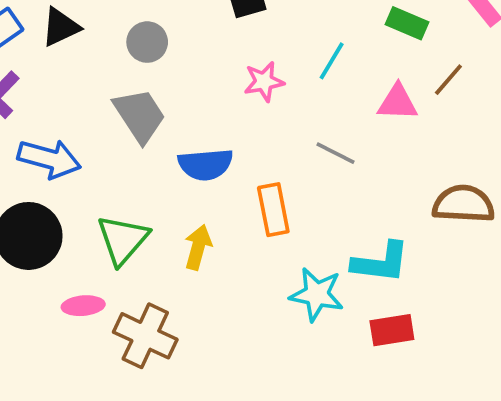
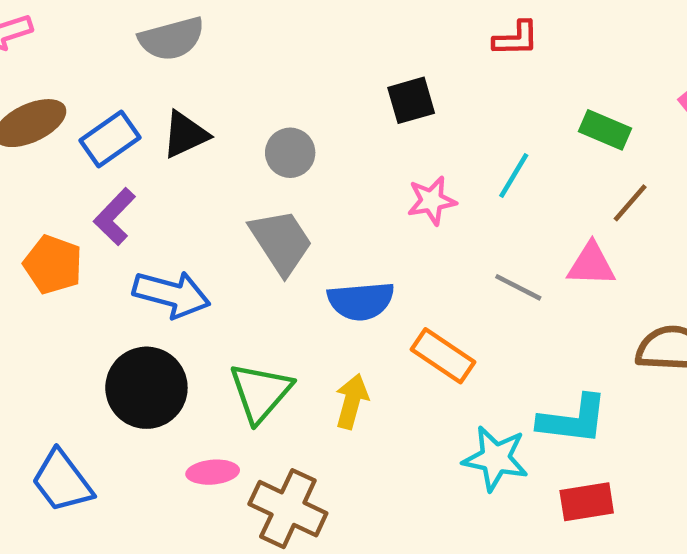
brown line: (448, 80) -> (630, 203), moved
pink triangle: (398, 102) -> (591, 265), moved
orange rectangle: (273, 210) -> (443, 356), turned -45

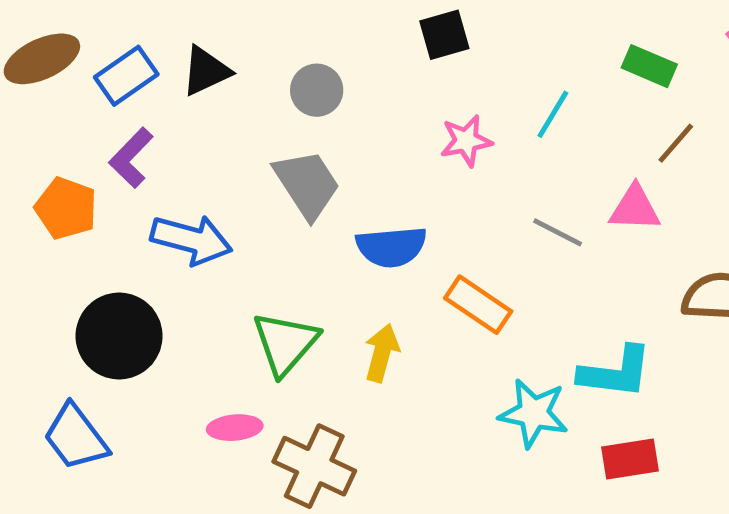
black circle: (146, 388) -> (119, 336), moved

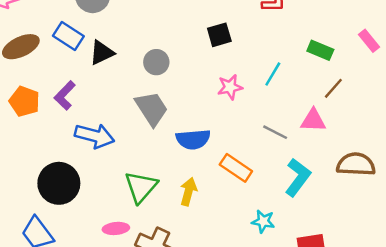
blue rectangle: (126, 76) -> (68, 36), moved, turned 68
orange pentagon: (66, 208) -> (24, 101), moved
cyan L-shape: (616, 372) -> (298, 177), moved, turned -60
cyan star: (534, 413) -> (263, 221), size x0.7

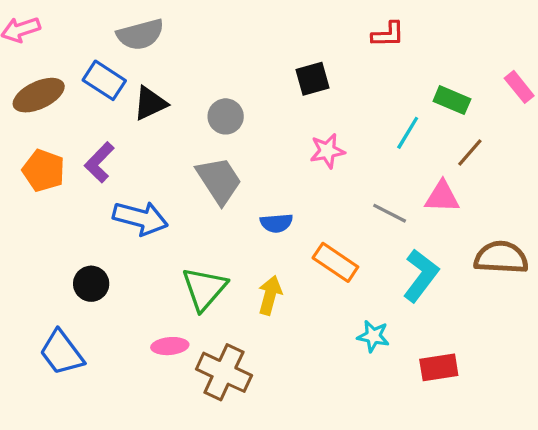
cyan line: (273, 74) -> (408, 133), moved
blue semicircle: (193, 139) -> (276, 223), size x0.7
black circle: (59, 183) -> (91, 284), size x0.6

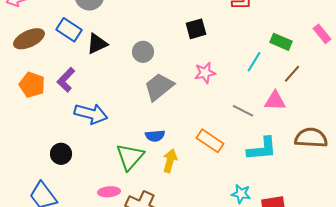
gray trapezoid: (219, 180) -> (159, 87), moved, turned -96
blue semicircle: (276, 223) -> (155, 136), moved
cyan L-shape: (421, 276) -> (262, 149), turned 48
cyan star: (373, 336) -> (241, 194), moved

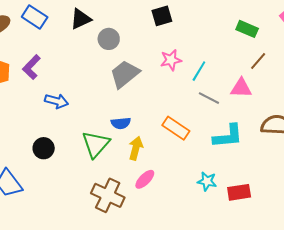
black triangle: (97, 44) -> (81, 19), moved
cyan line: (254, 62) -> (199, 71), moved
blue arrow: (91, 114) -> (57, 101), size x0.7
black circle: (61, 154) -> (44, 148), moved
pink ellipse: (109, 192) -> (145, 179), moved, turned -40

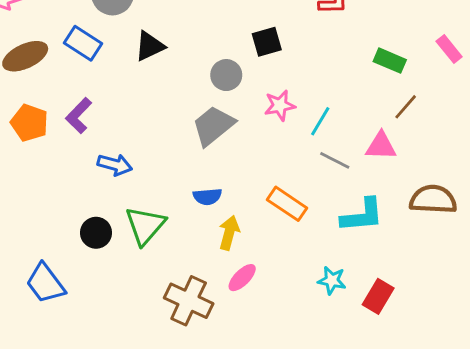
gray circle: (109, 39) -> (226, 75), moved
green triangle: (96, 144) -> (145, 225), moved
red rectangle: (239, 192) -> (378, 296), turned -50

